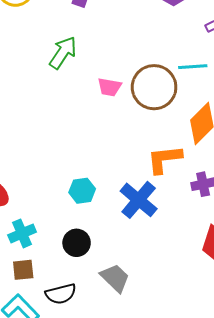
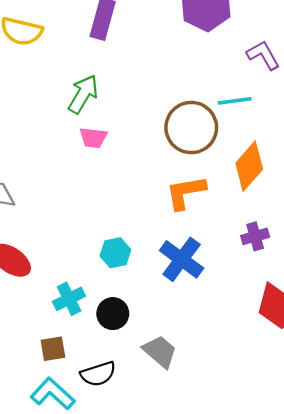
pink trapezoid: (109, 87) -> (93, 138), moved
orange L-shape: (164, 159) -> (186, 192), moved
cyan cross: (22, 233) -> (69, 299), moved

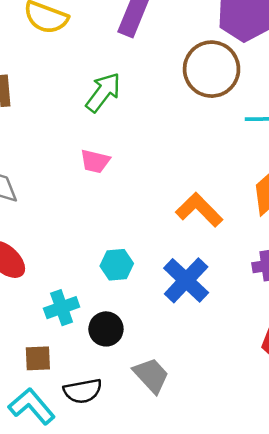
brown circle: (191, 128) -> (212, 69), moved
pink trapezoid: (93, 138) -> (95, 161), moved
orange L-shape: (186, 192) -> (199, 210), turned 48

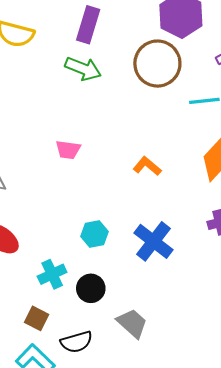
green arrow: (103, 92) -> (83, 69), moved, turned 80
orange L-shape: (199, 210) -> (147, 166), moved, size x0.7
brown square: (38, 358) -> (37, 318), turned 35

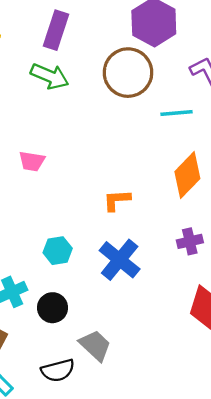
orange L-shape: (147, 166) -> (117, 200), moved, turned -44
black semicircle: (76, 342) -> (58, 370), moved

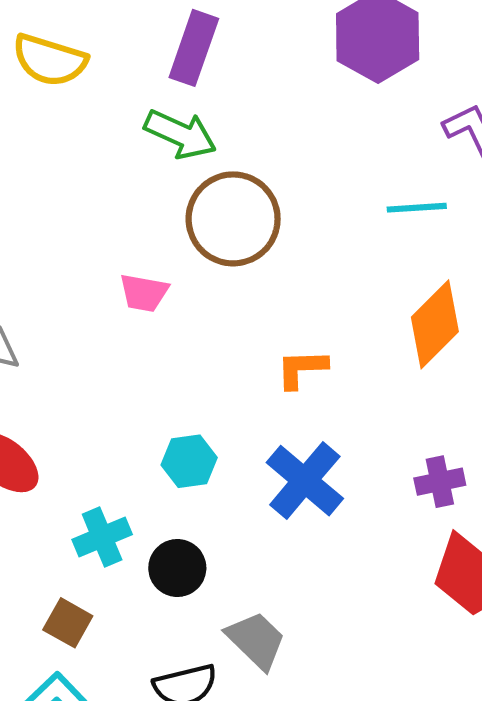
brown circle: (128, 73) -> (233, 219), moved
purple cross: (190, 241) -> (440, 482), moved

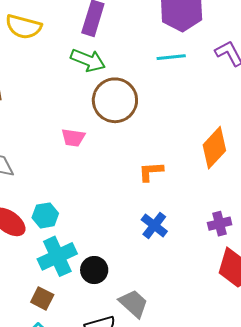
cyan line: (417, 208) -> (171, 57), moved
cyan hexagon: (189, 461) -> (45, 215), moved
blue cross: (305, 481) -> (154, 225), size x0.7
cyan cross: (102, 537) -> (57, 256), size x1.4

